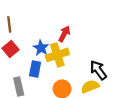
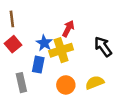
black arrow: (98, 70) -> (103, 47), moved

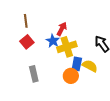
red arrow: (68, 29) -> (62, 29), moved
blue rectangle: (38, 65) -> (77, 64), moved
yellow semicircle: (95, 83) -> (90, 66), moved, turned 49

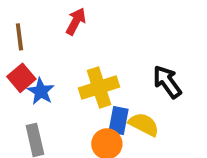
red arrow: (62, 29) -> (76, 21), moved
blue star: (53, 41) -> (41, 91), moved

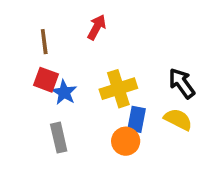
red square: (21, 78) -> (46, 80), turned -30
yellow semicircle: (144, 124) -> (178, 119), moved

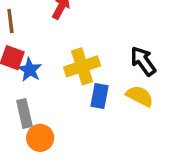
orange circle: (126, 141) -> (40, 138), moved

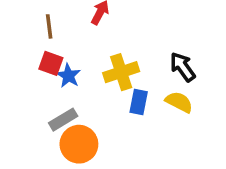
gray rectangle: (24, 113) -> (63, 120), turned 72
orange circle: (40, 138) -> (79, 144), size x1.4

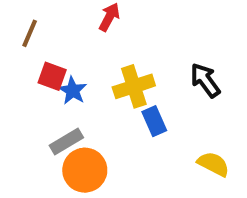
brown line: (49, 26) -> (30, 33), moved, turned 30
blue rectangle: (139, 102) -> (154, 121), turned -35
yellow semicircle: (179, 102) -> (213, 164), moved

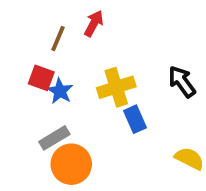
brown line: (30, 33) -> (58, 38), moved

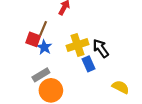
brown line: (58, 38) -> (43, 28), moved
black arrow: (182, 82) -> (101, 48), moved

